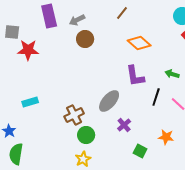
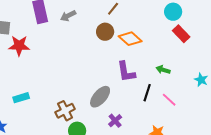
brown circle: (85, 39) -> (105, 32), moved

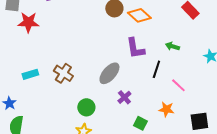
pink line: (169, 100) -> (178, 85), moved
brown cross: (65, 111) -> (63, 73), moved, turned -30

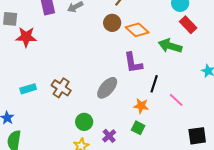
green arrow: (172, 46) -> (170, 46), moved, size x1.6
purple cross: (124, 97) -> (109, 136), moved
orange star: (166, 109) -> (141, 106), moved
green square: (140, 123) -> (138, 128), moved

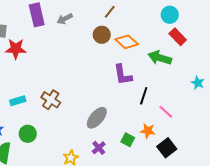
gray ellipse: (107, 88) -> (97, 118), moved
orange star: (141, 106) -> (148, 131), moved
green circle: (84, 122) -> (28, 134), moved
black square: (197, 136) -> (167, 148), moved, turned -30

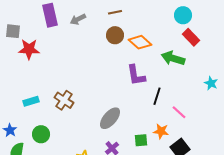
brown line: (110, 12) -> (115, 12), moved, turned 40
green square: (128, 140) -> (141, 140), turned -32

